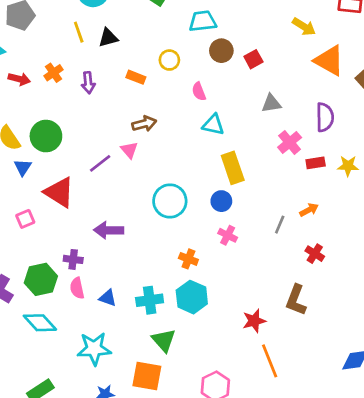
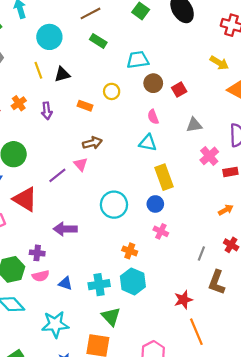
pink semicircle: (199, 91) -> (153, 117), moved
gray line: (280, 225) -> (201, 254), moved
pink semicircle: (77, 288) -> (41, 276), turned -91

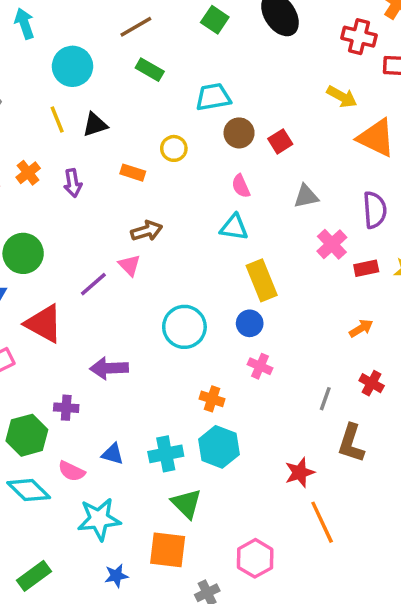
pink semicircle: (41, 276) -> (71, 471), moved, turned 42

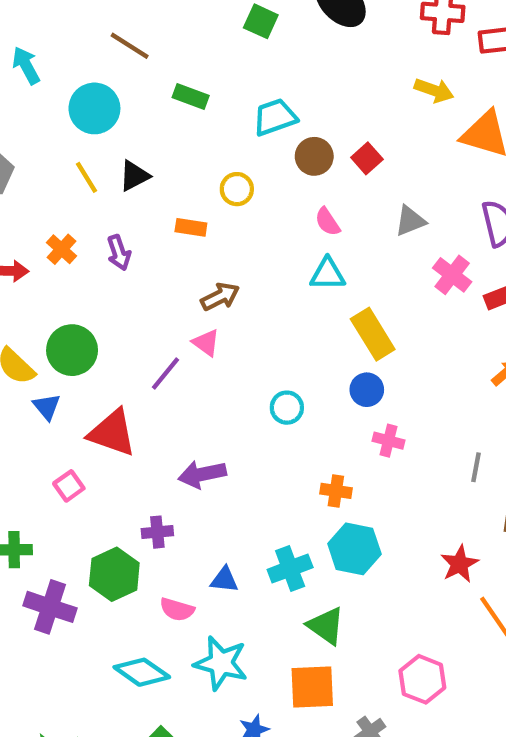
brown line: (136, 27) -> (130, 46), moved, turned 72
cyan circle: (184, 327) -> (287, 408), size x0.6
cyan diamond: (29, 490) -> (142, 672), moved
cyan star: (99, 519) -> (221, 663), turned 30

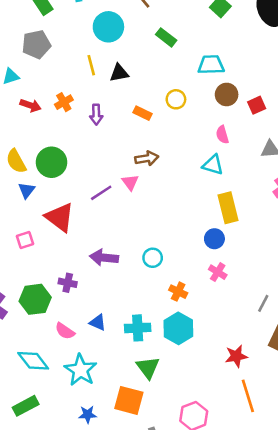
cyan circle: (287, 408) -> (153, 258), moved

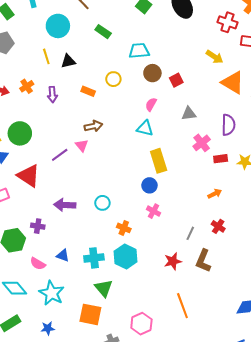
pink semicircle: (222, 135) -> (151, 104), turned 48
red star: (236, 356) -> (173, 261), moved
blue star: (88, 414) -> (48, 328), moved

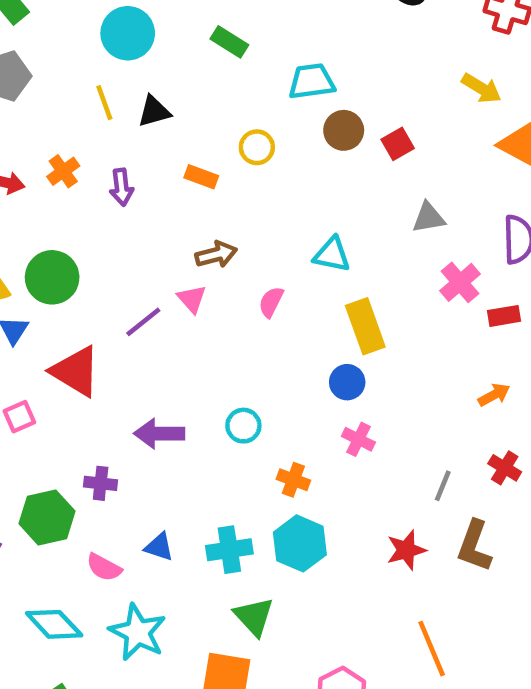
pink semicircle: (151, 104) -> (271, 302), moved

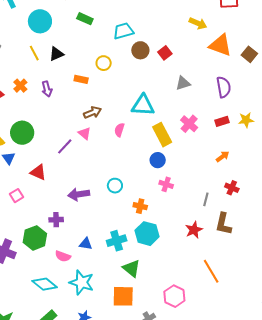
cyan triangle: (332, 255) -> (143, 105), size x1.4
pink cross: (460, 282) -> (189, 124), moved
red triangle: (76, 371) -> (38, 172), size x0.7

